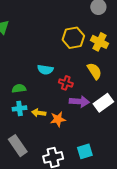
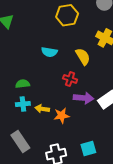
yellow hexagon: (73, 38) -> (67, 15), moved
cyan semicircle: (45, 70) -> (49, 52), moved
yellow semicircle: (94, 71) -> (83, 57), moved

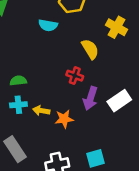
cyan semicircle: (49, 52) -> (48, 25), moved
purple arrow: (84, 98) -> (90, 98), turned 102

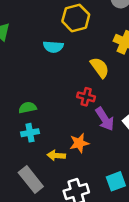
purple arrow: (90, 98) -> (105, 119), turned -45
yellow arrow: (41, 111) -> (56, 155), moved

